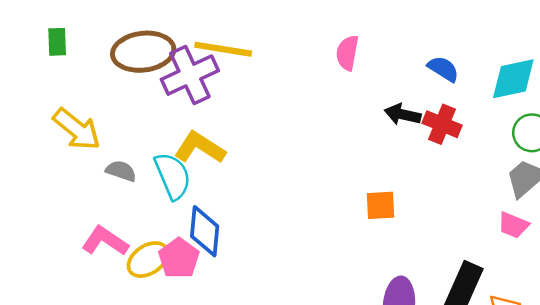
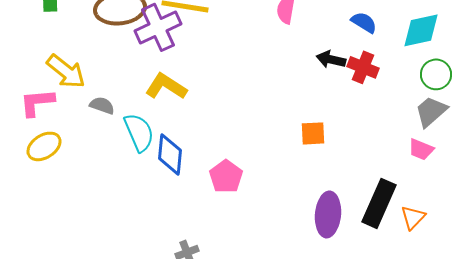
cyan semicircle: (173, 176) -> (139, 132), moved
pink L-shape: (105, 241) -> (37, 102), moved, turned -39
pink pentagon: (179, 258) -> (226, 176), moved
yellow ellipse: (148, 260) -> (44, 146), moved

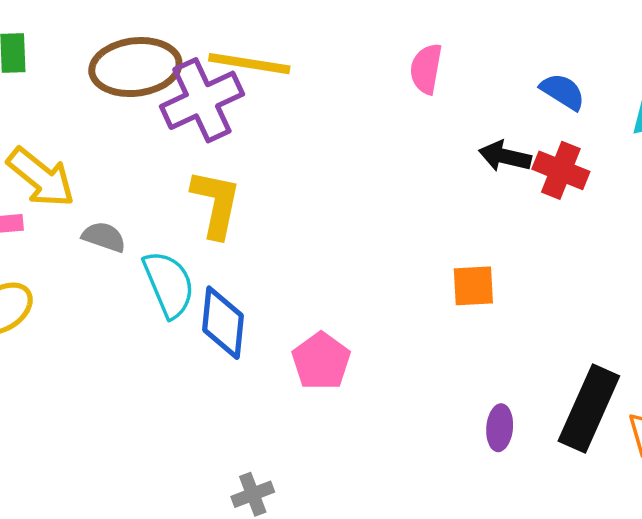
yellow L-shape: (166, 86) -> (216, 204), turned 69
purple ellipse: (328, 214) -> (500, 428), size x0.6

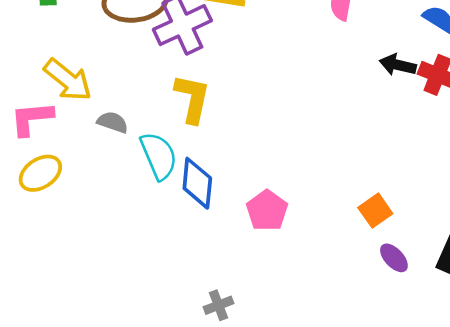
orange square: (473, 286) -> (375, 211), moved, turned -32
purple ellipse: (500, 428) -> (394, 258), turned -48

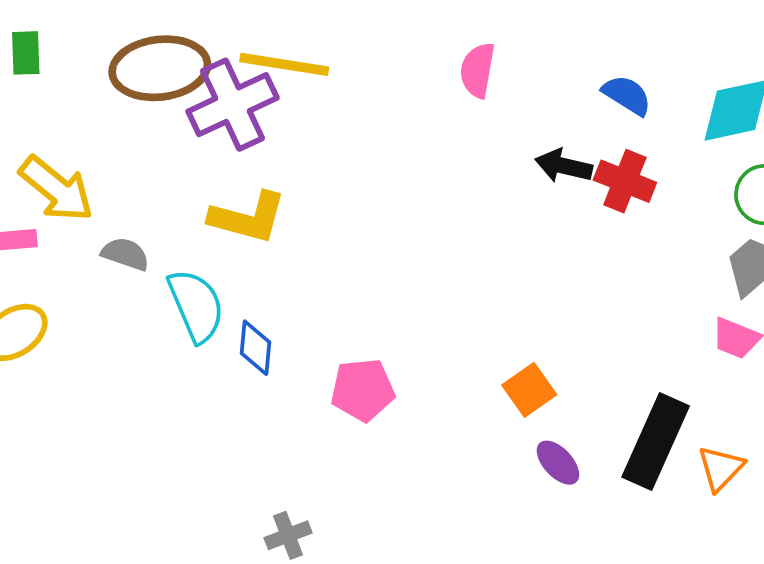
yellow L-shape: (192, 99) -> (248, 218), turned 93
blue diamond: (197, 183) -> (256, 348), size x0.7
pink pentagon: (267, 211) -> (363, 390), turned 30

